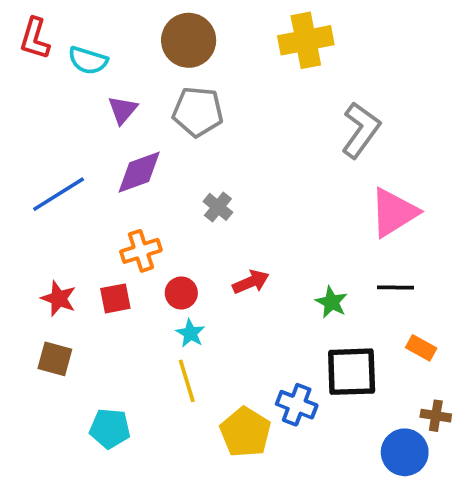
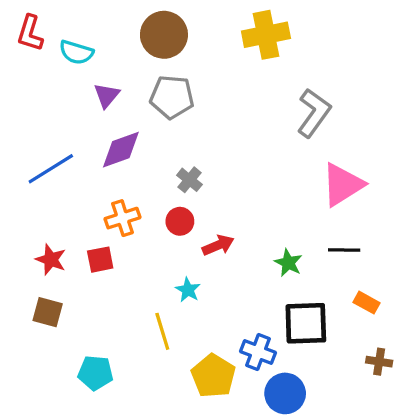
red circle: (181, 293) -> (180, 221), moved
cyan star: (190, 333) -> (188, 290), moved
blue circle: (405, 452) -> (285, 393), moved

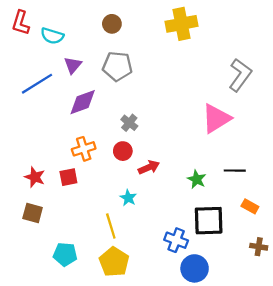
brown circle: (164, 35) -> (112, 24), size x0.6
gray L-shape: (314, 113) -> (240, 75), moved
blue line: (51, 169) -> (37, 84), moved
pink triangle: (342, 185) -> (216, 118), moved
yellow pentagon: (213, 376) -> (114, 262), moved

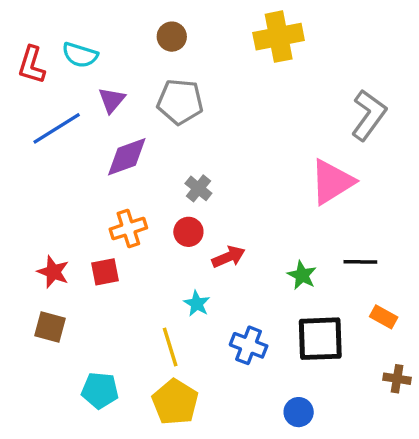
red L-shape: (21, 23) -> (32, 65), moved
blue cross: (176, 240) -> (249, 345), moved
blue circle: (195, 268) -> (299, 412), size x0.7

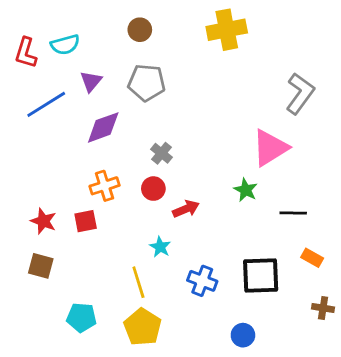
cyan semicircle: (80, 55) -> (65, 45), turned -32
green star: (302, 275) -> (246, 190), moved

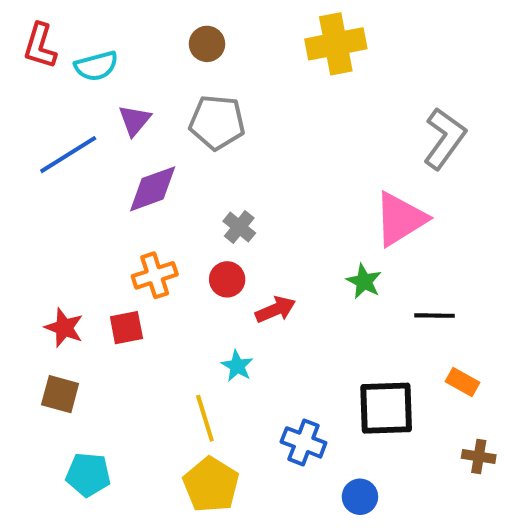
red L-shape: (26, 53) -> (40, 46), moved
blue cross: (202, 281) -> (304, 442), moved
cyan pentagon: (81, 317) -> (88, 475), moved

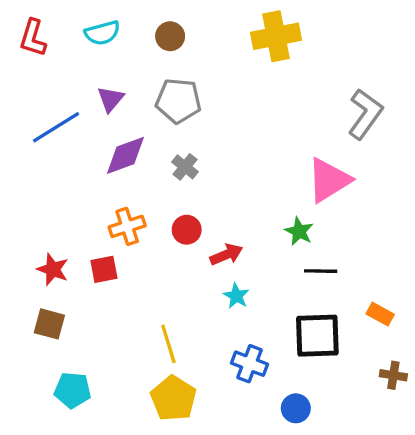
cyan semicircle: (96, 66) -> (102, 33), moved
gray cross: (239, 227) -> (185, 167), moved
black line: (434, 316) -> (321, 271), moved
cyan star: (237, 366) -> (236, 296), moved

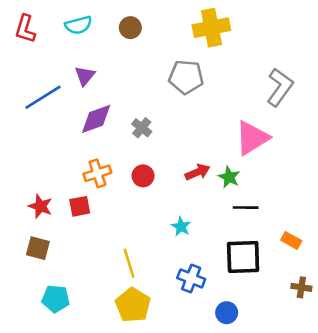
gray pentagon: (178, 101) -> (186, 77), moved
red arrow: (226, 255) -> (198, 172), moved

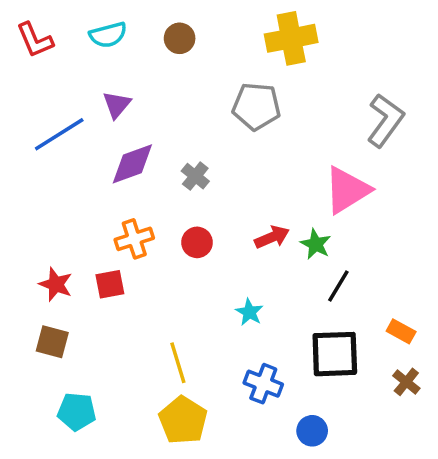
red L-shape: (25, 29) -> (35, 40), turned -40
black line: (246, 208) -> (338, 286), turned -60
brown cross: (301, 287) -> (406, 382), moved, turned 30

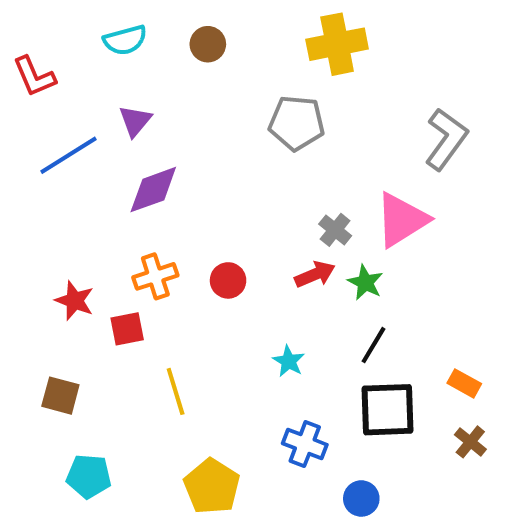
red L-shape: (35, 40) -> (34, 76), moved
gray cross: (195, 176) -> (335, 230), moved
red star: (56, 284) -> (75, 301), moved
black line: (338, 286) -> (373, 345), moved
yellow line: (178, 363) -> (176, 391), moved

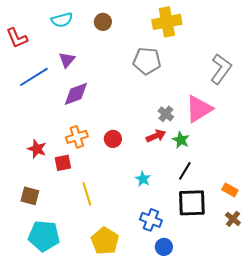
cyan pentagon: (89, 476) -> (44, 236), size x1.4
blue circle: (361, 498) -> (164, 247), moved

